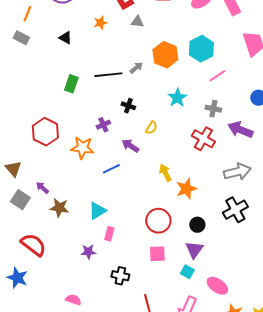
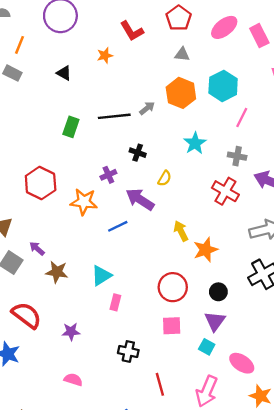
gray triangle: (137, 22) -> (182, 54), moved
pink line: (217, 76) -> (242, 118), turned -30
purple arrow: (130, 146) -> (140, 199), size x1.4
purple star: (88, 252) -> (71, 332), moved

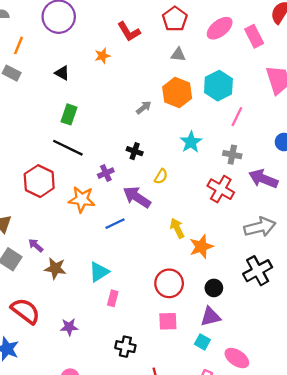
black line: (114, 116) -> (68, 148), moved, turned 32
green rectangle: (71, 127) -> (69, 114), moved
purple triangle: (215, 321) -> (210, 317), turned 40

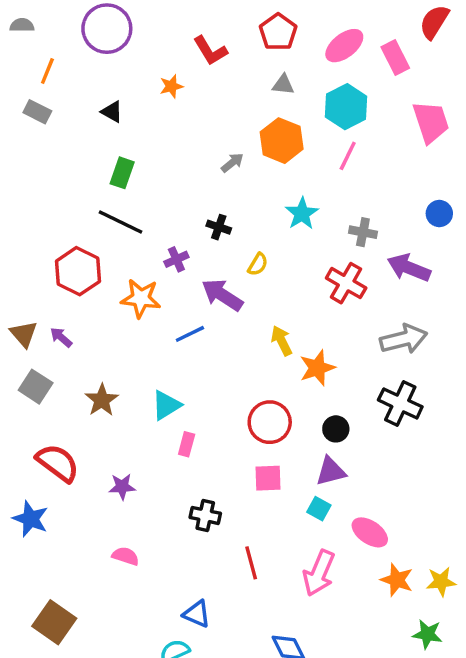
cyan hexagon: (218, 86) -> (346, 107), moved
pink line: (237, 117) -> (348, 156), moved
purple arrow: (36, 245) -> (61, 337), moved
brown star: (55, 268) -> (102, 400), turned 30
black cross: (258, 271) -> (400, 403), turned -36

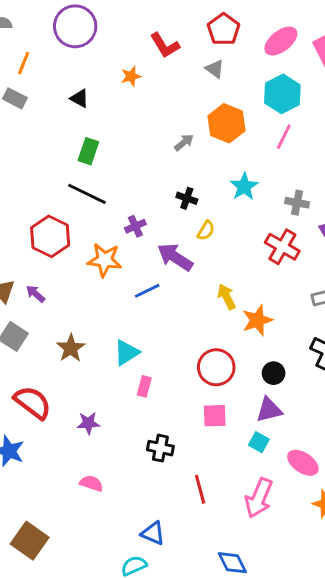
gray triangle: (283, 85) -> (215, 69), moved, turned 30
black cross: (219, 227) -> (187, 198), moved

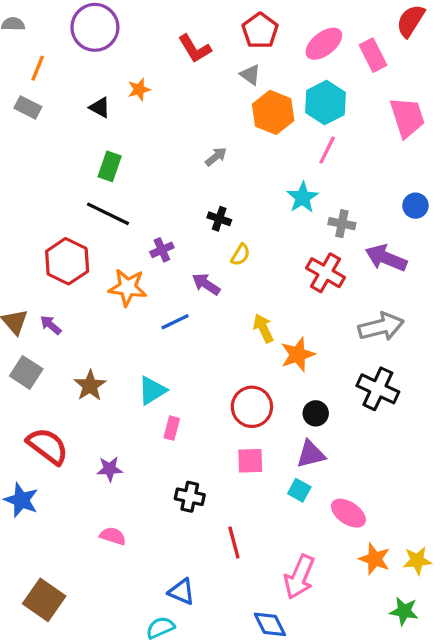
orange star: (131, 76) -> (139, 90), moved
orange hexagon: (226, 123) -> (273, 112), moved
cyan star: (244, 187) -> (303, 197), moved
purple arrow: (175, 257) -> (206, 284), size x0.7
pink arrow: (259, 498) -> (299, 577), moved

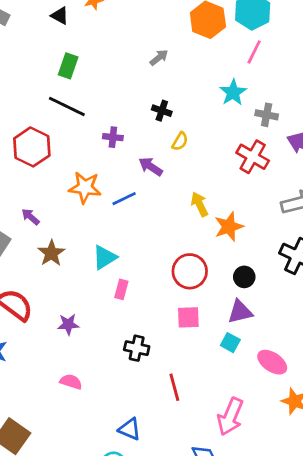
purple cross: (162, 250) -> (113, 137), turned 30
orange star: (128, 287) -> (85, 187), moved
purple arrow: (51, 325) -> (30, 217), moved

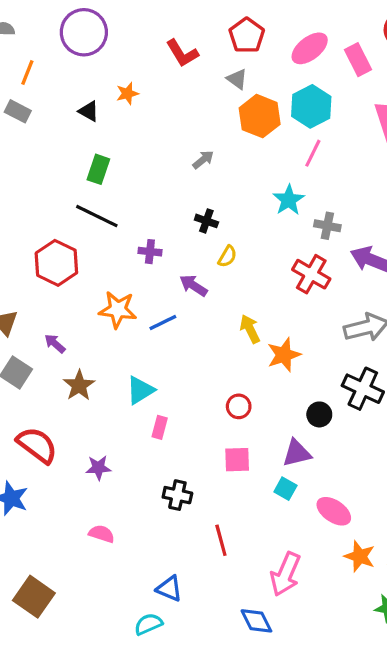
red circle: (190, 271) -> (239, 406), size x0.6
black circle: (244, 277) -> (319, 414), moved

